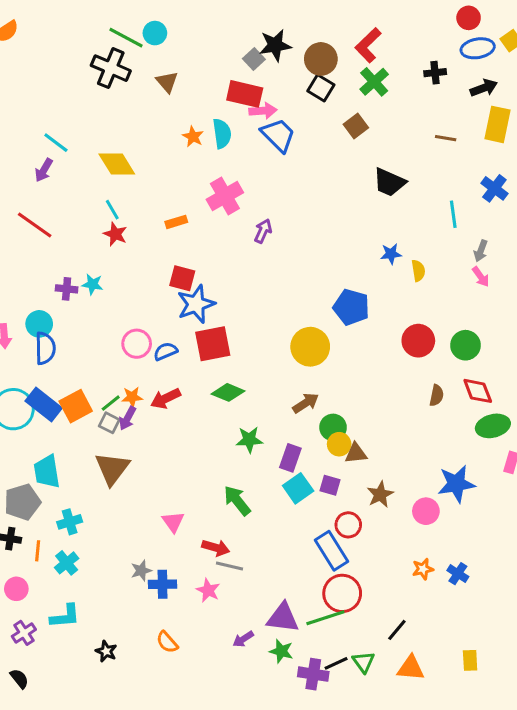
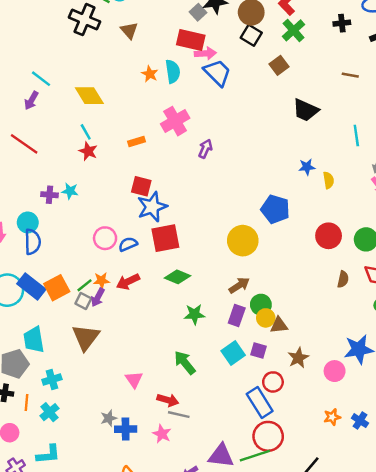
purple rectangle: (290, 458) -> (237, 315), moved

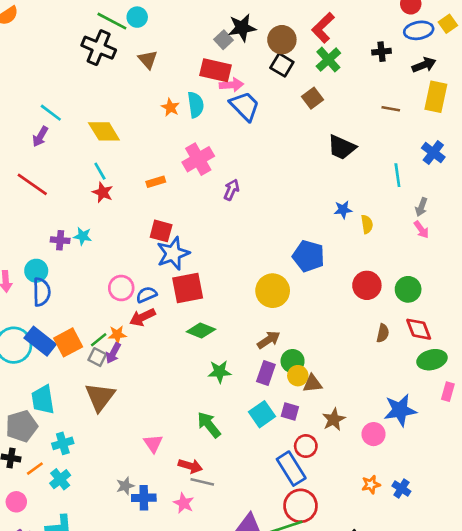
red arrow: (128, 282) -> (142, 317), moved
orange line: (27, 402) -> (35, 469), turned 49

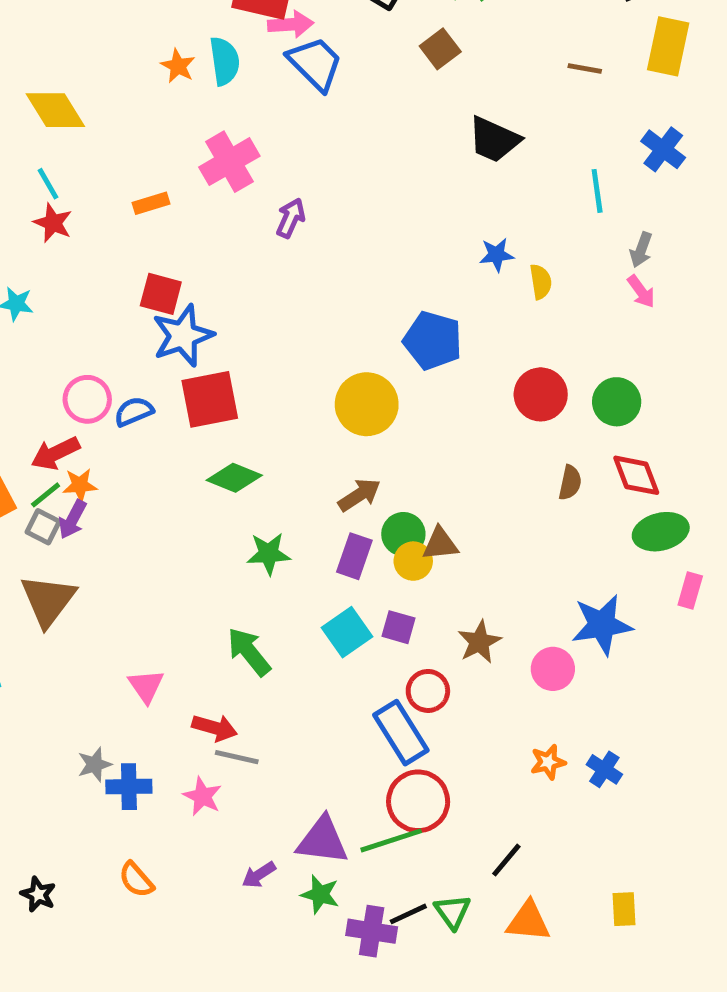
red arrow: (142, 317) -> (55, 453), moved
brown triangle: (312, 384) -> (440, 544), moved

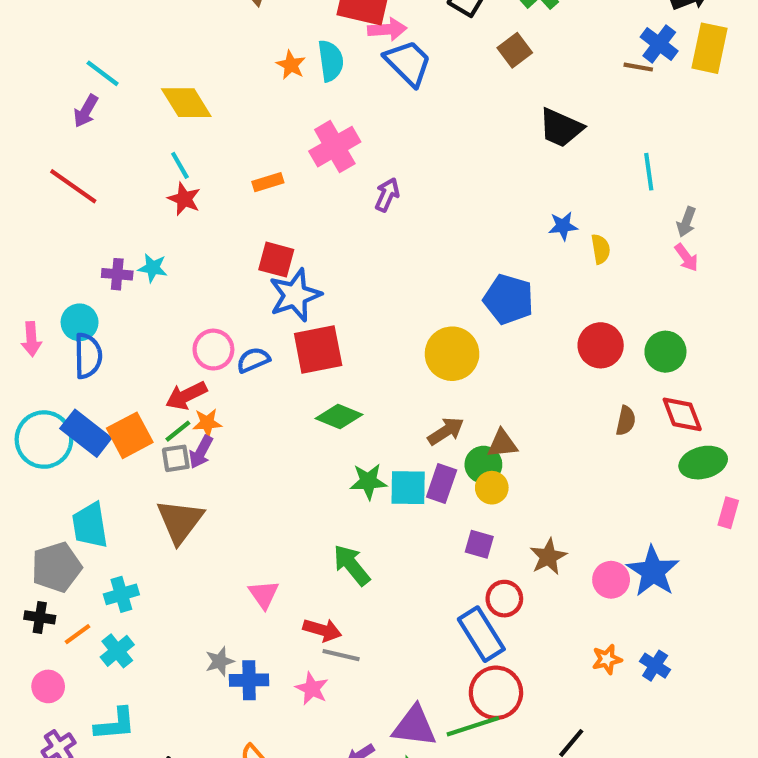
blue cross: (663, 149) -> (659, 44), moved
gray square: (43, 527) -> (176, 458), turned -36
brown triangle: (440, 544) -> (502, 444), moved
blue star: (602, 625) -> (653, 571), moved, turned -30
cyan square: (347, 632) -> (408, 488), moved, turned 36

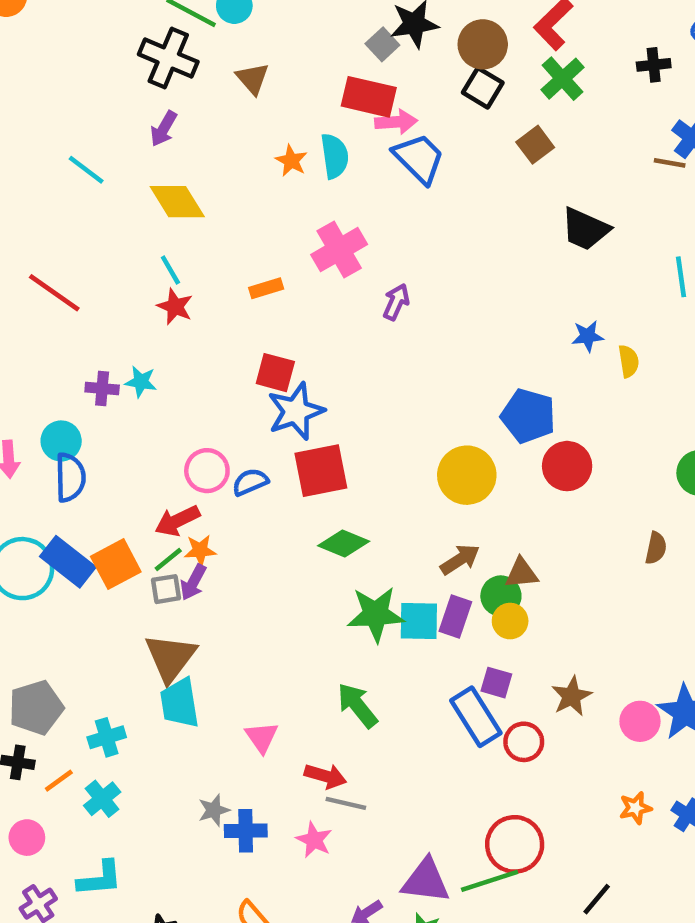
purple arrow: (86, 111) -> (164, 129), moved
red circle: (601, 345) -> (567, 466), moved
green star: (368, 481) -> (376, 614), size x1.4
cyan trapezoid: (90, 525) -> (180, 703), moved
blue rectangle: (481, 634) -> (476, 717), moved

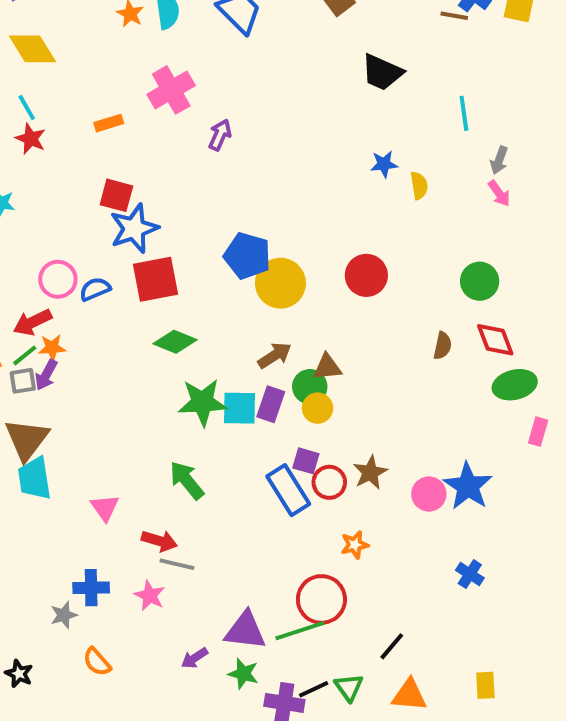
blue pentagon: (528, 416) -> (247, 256), moved
red circle: (524, 742) -> (329, 482), moved
orange star: (635, 808) -> (355, 545), moved
gray star: (214, 810) -> (64, 615), moved

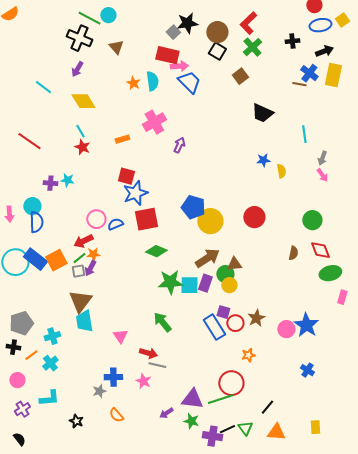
brown arrow: (275, 355) -> (207, 258), size x1.4

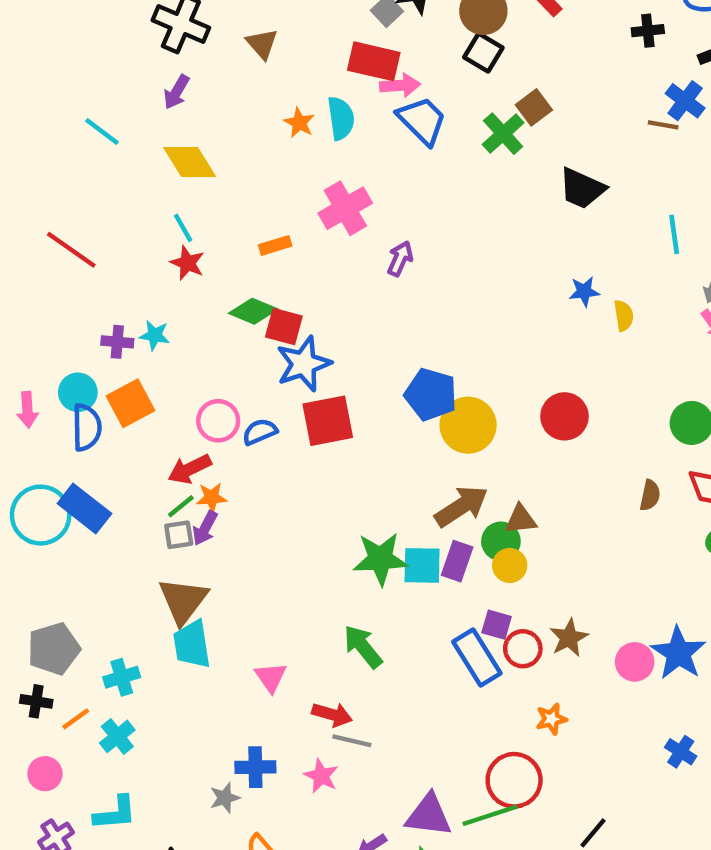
green cross: (252, 47) -> (503, 134), moved
green diamond: (156, 251) -> (253, 311), moved
orange square: (56, 260) -> (130, 403), moved

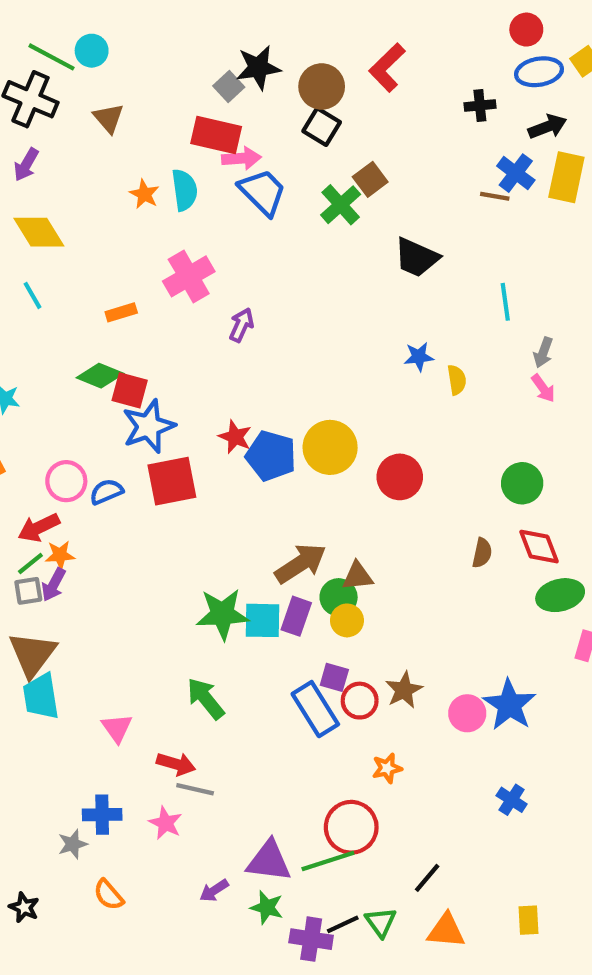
red star: (187, 263) -> (235, 437), moved
yellow circle: (468, 425) -> (330, 447), moved

